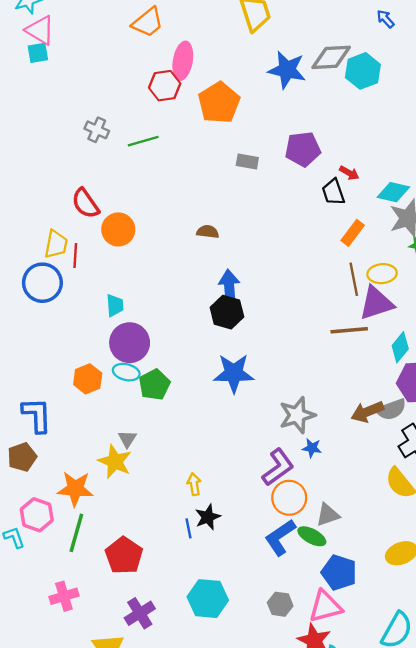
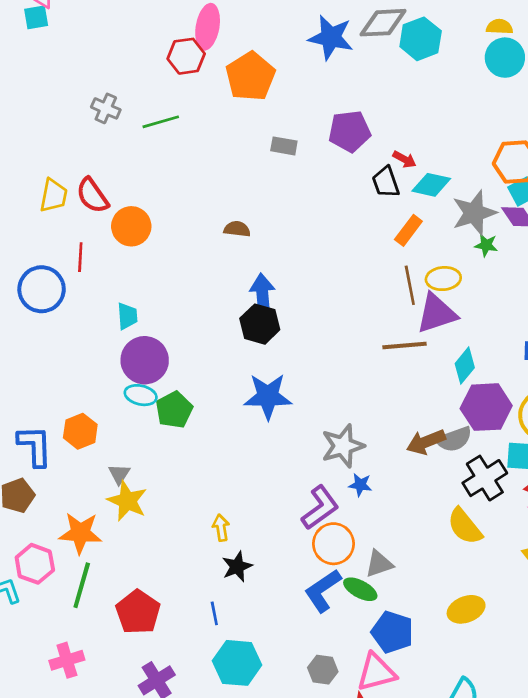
cyan diamond: (393, 192) -> (431, 185), moved
yellow trapezoid: (56, 244) -> (54, 196), moved
orange hexagon: (88, 379) -> (80, 431), moved
gray triangle: (127, 439) -> (119, 474), moved
blue line: (188, 528) -> (214, 613), moved

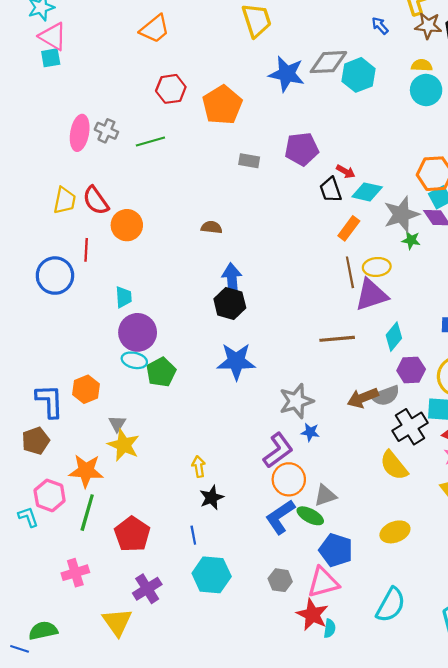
pink ellipse: (208, 27) -> (80, 133), moved
brown line: (404, 346) -> (337, 339), moved
purple hexagon: (486, 407) -> (411, 370), size x0.7

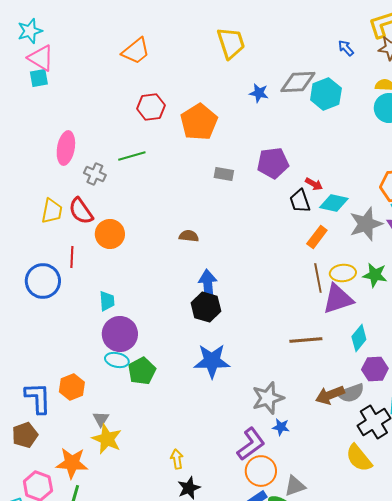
blue star: (287, 74) -> (259, 93), size x0.6
gray cross: (106, 131) -> (95, 174), moved
green star: (411, 240) -> (375, 275), moved, size x1.4

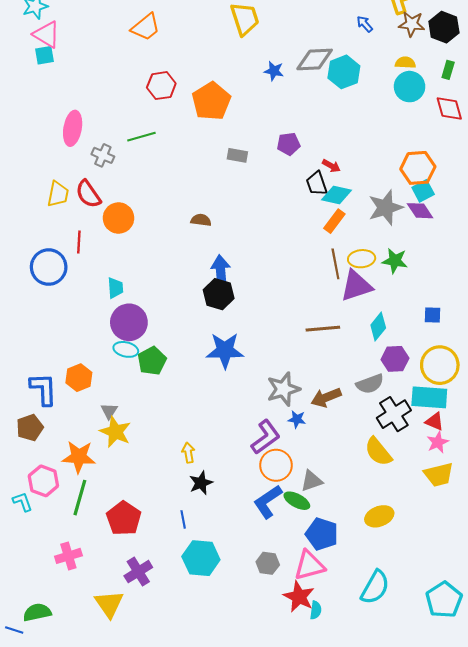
purple pentagon: (273, 163) -> (289, 144), size x0.7
cyan diamond: (334, 203) -> (337, 195), moved
brown arrow: (330, 395) -> (326, 397), moved

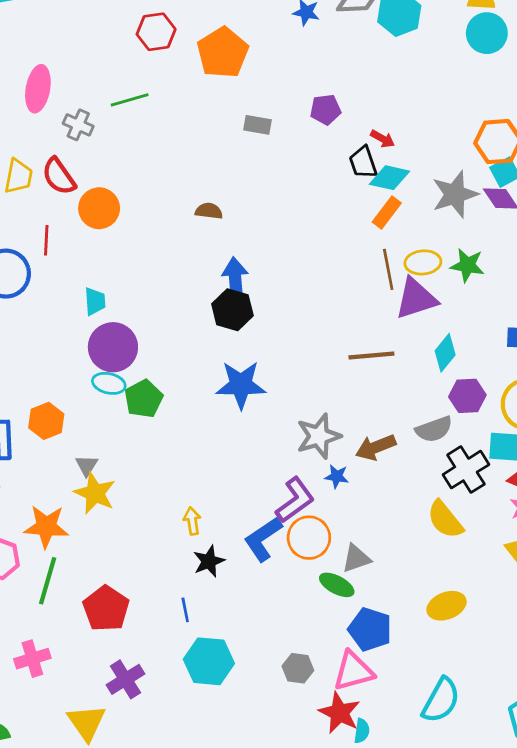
blue L-shape: (268, 502) -> (263, 539), moved

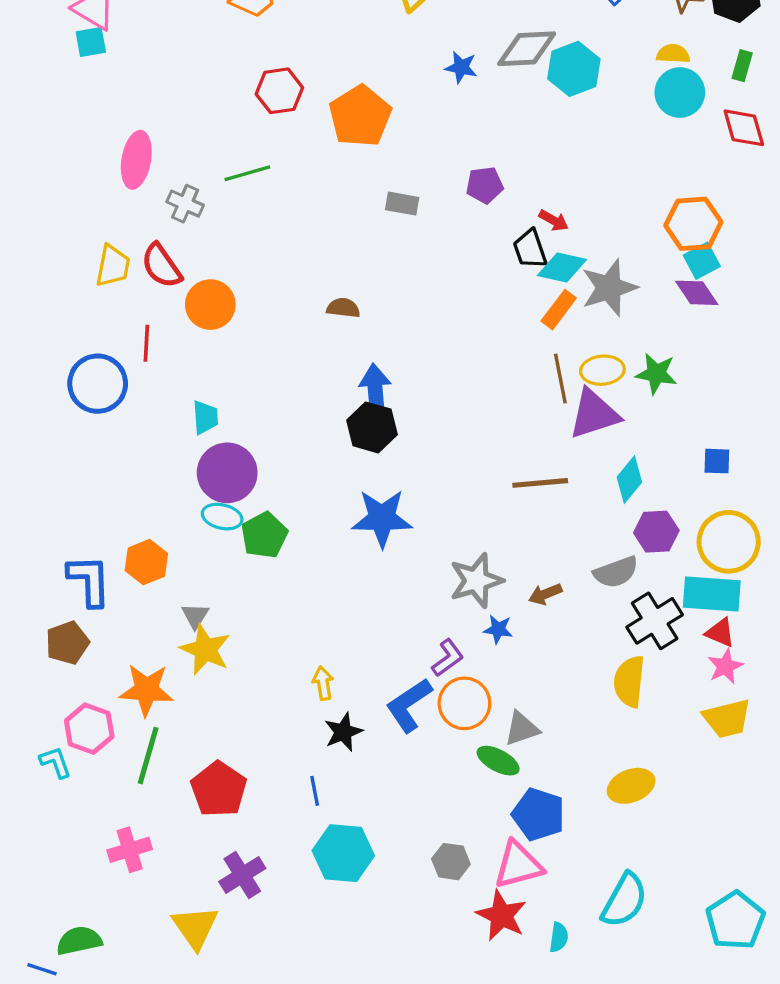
gray star: (455, 194) -> (609, 288), moved
brown arrow: (376, 447) -> (545, 594), size x0.7
purple L-shape: (295, 500) -> (448, 658), size x0.7
yellow semicircle: (445, 520) -> (629, 682), turned 45
cyan semicircle: (362, 731) -> (559, 937), moved

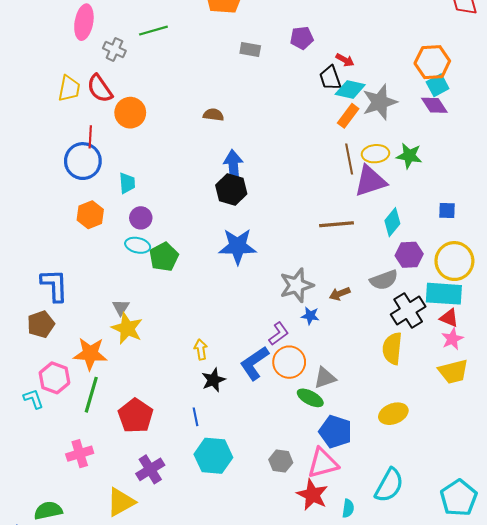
blue circle: (98, 384) -> (83, 161), moved
purple circle: (227, 473) -> (141, 218), size x0.6
orange hexagon: (146, 562) -> (90, 215), moved
yellow triangle: (195, 927) -> (121, 502), turned 36

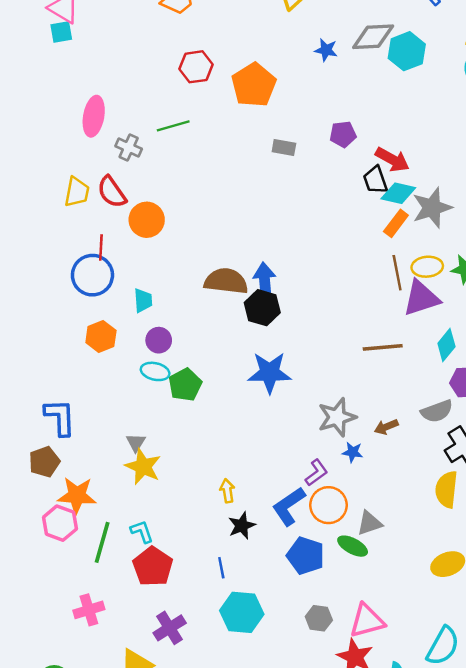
red arrow: (345, 60) -> (392, 160), size x1.6
brown semicircle: (213, 115) -> (226, 281), moved, size x1.8
orange star: (90, 354) -> (77, 495), moved
cyan L-shape: (33, 399) -> (142, 532), moved
blue pentagon: (335, 432) -> (306, 556), moved

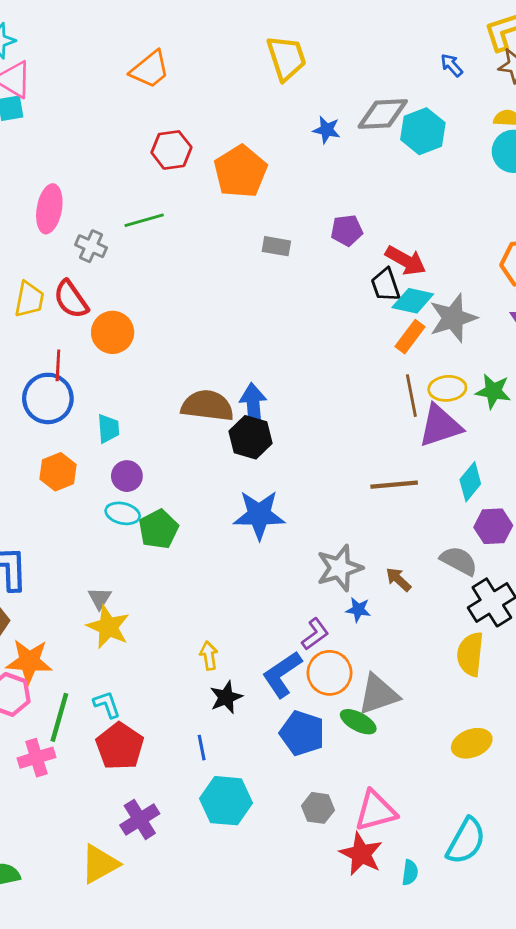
gray semicircle: (437, 411) -> (459, 561), turned -132
brown arrow: (386, 427) -> (398, 579), turned 65
gray triangle: (369, 523) -> (378, 694), size x1.4
pink cross: (89, 610) -> (36, 758), moved

